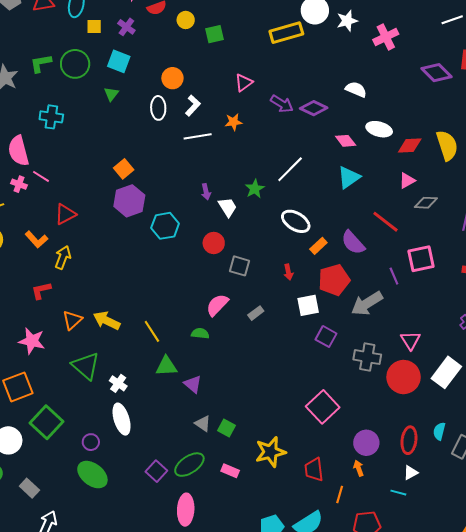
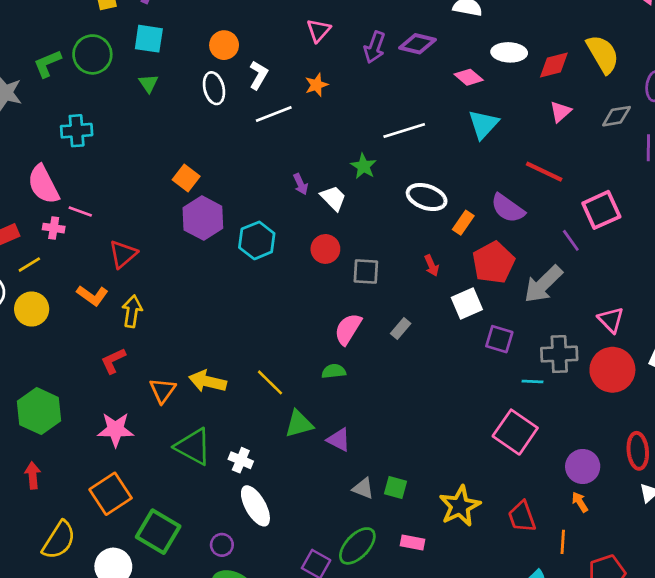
purple arrow: (282, 104) -> (375, 47), turned 90
white line: (290, 169) -> (404, 130), turned 40
gray diamond: (426, 203) -> (616, 116), moved
cyan line: (398, 493) -> (533, 381), moved

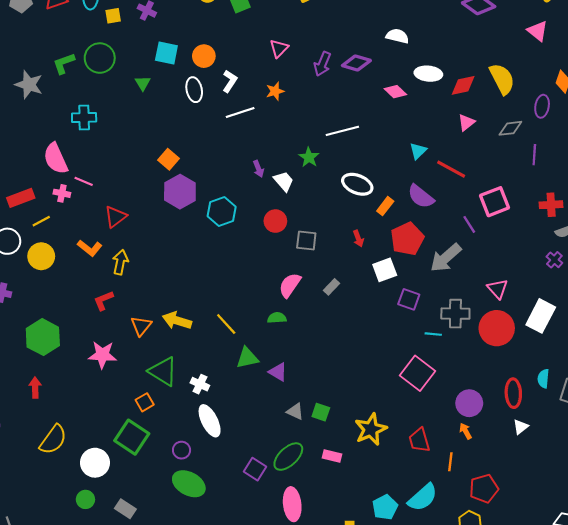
cyan square: (149, 39) -> (166, 53), moved
cyan triangle: (483, 124) -> (418, 151), moved, size x0.7
orange square: (111, 494) -> (145, 402), moved, size x0.6

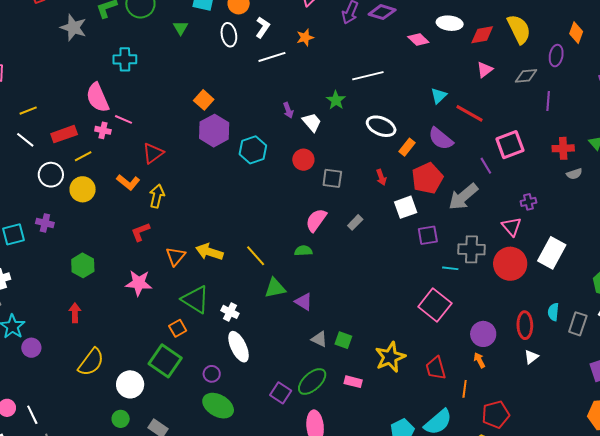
purple cross: (554, 260) -> (528, 202), moved, turned 35
purple square: (409, 299) -> (428, 235), turned -30
green hexagon: (43, 337) -> (83, 265), size x0.7

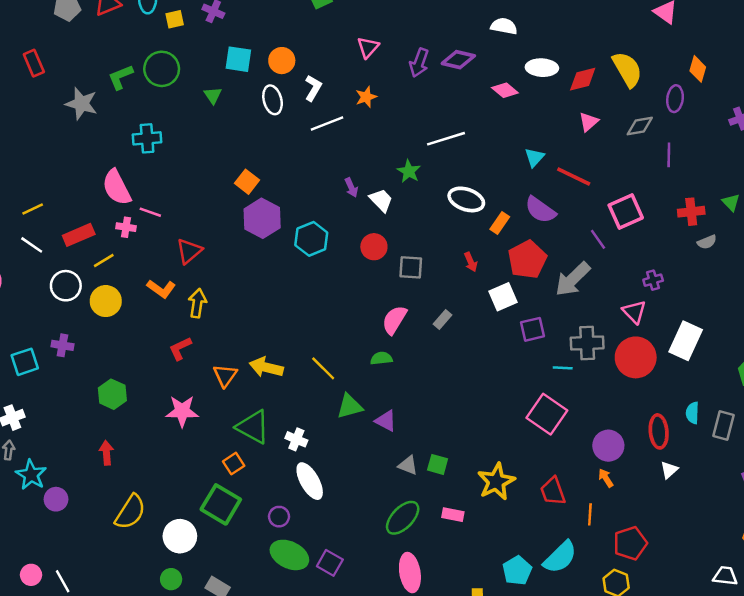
purple square: (281, 393) -> (330, 563), moved

